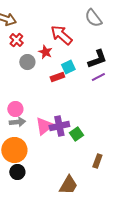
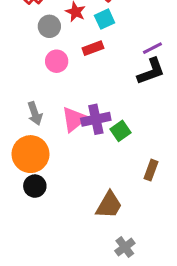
black L-shape: (97, 59) -> (151, 71), moved
cyan square: (68, 67) -> (105, 19), moved
pink circle: (15, 109) -> (57, 61), moved
gray arrow: (17, 122) -> (35, 113), turned 77

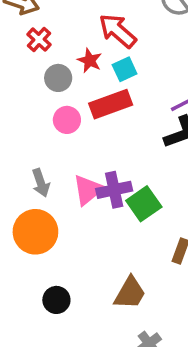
red rectangle: (93, 48) -> (111, 104), size x1.6
green square: (121, 131) -> (144, 204), size x1.4
black circle: (35, 186) -> (56, 300), moved

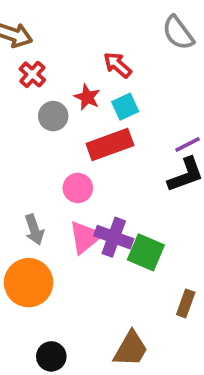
red arrow: (118, 31) -> (118, 65), size x0.7
pink circle: (67, 120) -> (78, 188), moved
purple cross: (114, 190) -> (114, 237), turned 32
green square: (144, 204) -> (146, 252), turned -32

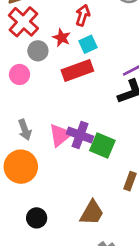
red arrow: (118, 65) -> (83, 15), turned 66
red cross: (32, 74) -> (23, 22), size x1.6
pink circle: (78, 188) -> (20, 74), moved

